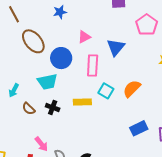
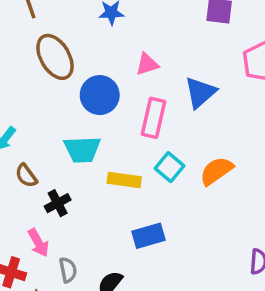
cyan trapezoid: (47, 82) -> (82, 149), moved
black cross: (53, 107) -> (58, 203), moved, turned 32
blue rectangle: (139, 128) -> (149, 236), moved

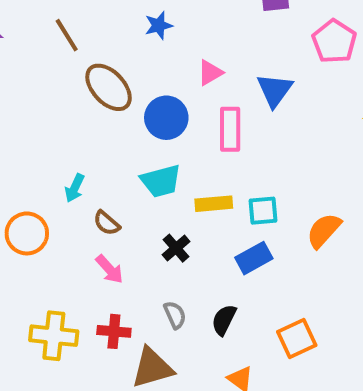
cyan square: (169, 167) -> (263, 211), moved, turned -32
orange semicircle: (216, 171) -> (324, 231), moved
black cross: (58, 203) -> (176, 248), moved
pink arrow: (38, 243) -> (109, 269), moved

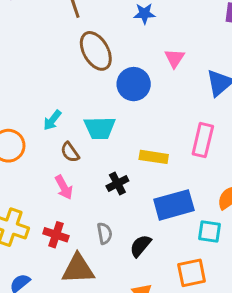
pink triangle: (210, 73) -> (175, 58), turned -40
pink rectangle: (230, 129) -> (203, 140), moved
cyan trapezoid: (161, 181) -> (100, 128), moved
cyan square: (263, 211) -> (209, 232), moved
blue rectangle: (254, 258) -> (174, 205), size x1.4

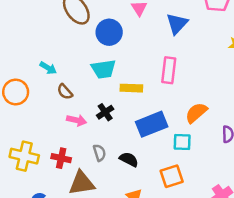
cyan arrow: (52, 120) -> (48, 68), turned -91
cyan trapezoid: (100, 128) -> (103, 69), moved
pink arrow: (64, 187) -> (77, 120), moved, turned -42
black semicircle: (140, 246) -> (129, 159), turned 84

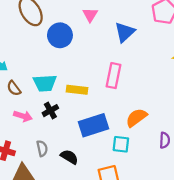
cyan trapezoid: (103, 69) -> (45, 83), moved

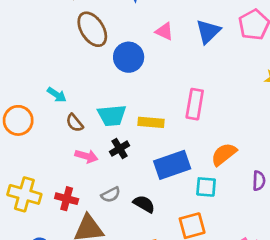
pink triangle: (90, 15) -> (164, 31), turned -35
blue triangle: (125, 32) -> (208, 31), moved
gray semicircle: (42, 148) -> (111, 195), turned 77

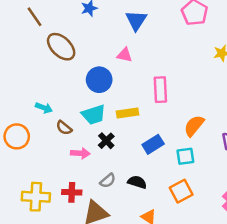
pink triangle: (164, 31) -> (125, 55), moved
blue triangle: (208, 31) -> (136, 20), moved
blue circle: (129, 57) -> (99, 80), moved
blue rectangle: (172, 165) -> (153, 144), size x0.7

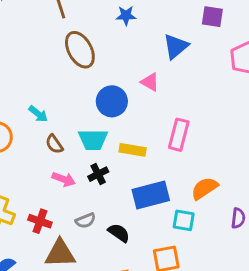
blue rectangle: (153, 144) -> (151, 195), size x1.4

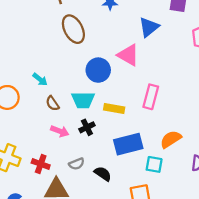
pink triangle: (150, 82) -> (128, 55), size x1.5

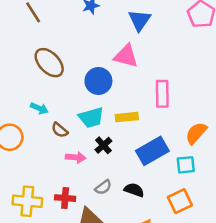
brown ellipse: (73, 29) -> (49, 63), moved

